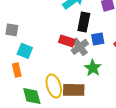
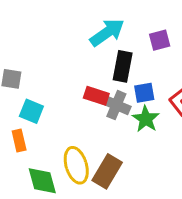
gray cross: (80, 47) -> (116, 105), turned -30
green star: (93, 68) -> (146, 119), moved
brown rectangle: (74, 90) -> (107, 171), turned -60

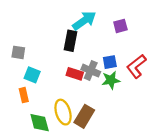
black rectangle: (123, 66) -> (70, 41), moved
red rectangle: (96, 96) -> (75, 74), moved
green star: (146, 119) -> (111, 80), turned 30

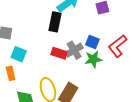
blue square: (110, 62) -> (92, 42), turned 32
gray cross: (91, 71) -> (74, 50), turned 36

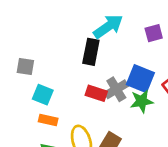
blue square: (92, 42) -> (140, 79), size x1.5
orange rectangle: (11, 73) -> (48, 120), moved, turned -64

